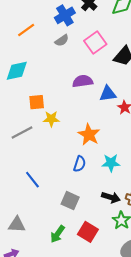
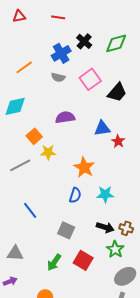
gray semicircle: (62, 40) -> (58, 77), turned 48
purple semicircle: (83, 81) -> (65, 117), moved
orange square: (37, 102) -> (34, 136), turned -35

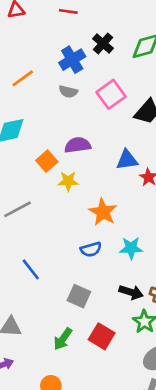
orange square: (34, 136) -> (47, 161), moved
yellow star: (48, 152) -> (68, 181), moved
blue semicircle: (75, 195) -> (91, 249), turned 56

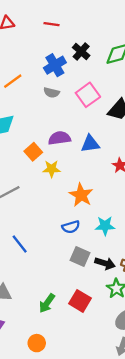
blue triangle: (127, 160) -> (90, 144), moved
gray square: (79, 296) -> (80, 257), moved

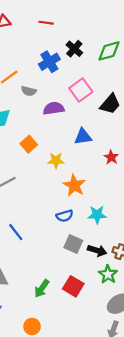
gray semicircle: (51, 93) -> (29, 91), moved
purple semicircle: (59, 138) -> (54, 108), moved
yellow star: (51, 169) -> (56, 160), moved

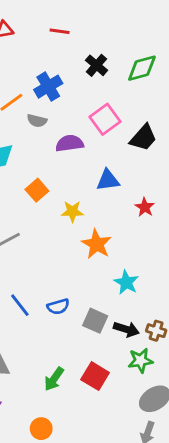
blue cross: (49, 62) -> (48, 87), moved
cyan star: (97, 215) -> (126, 282), turned 30
blue semicircle: (65, 216) -> (58, 307), moved
green star: (108, 274) -> (141, 360), turned 30

